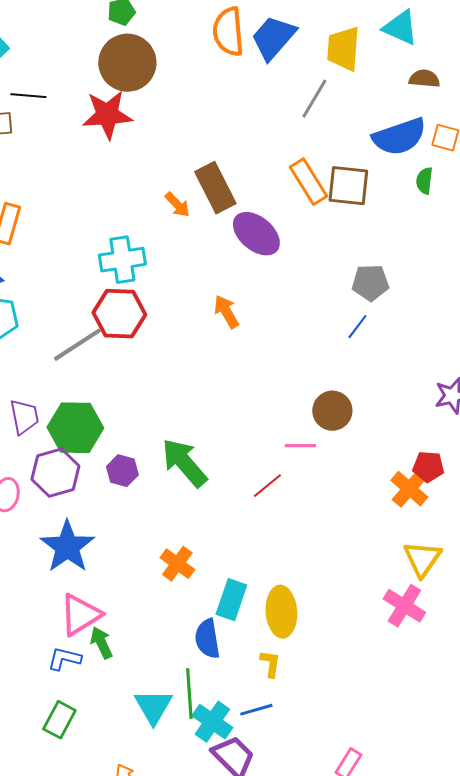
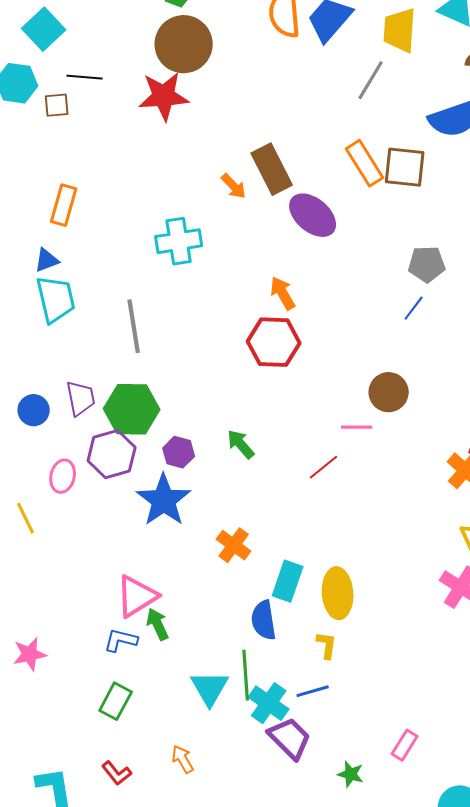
red hexagon: (119, 314) -> (274, 342), moved
gray line: (77, 345) -> (134, 326), turned -66
green arrow: (184, 463) -> (241, 444), size x0.6
blue star: (67, 547) -> (164, 500), moved

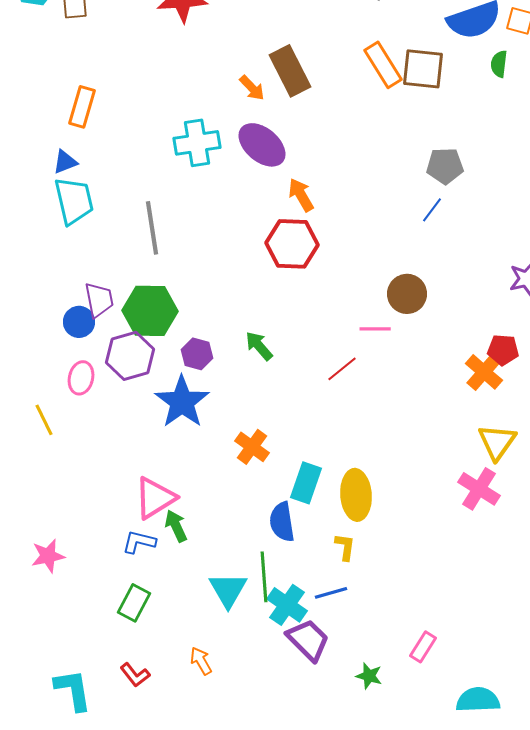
purple ellipse: (313, 215) -> (262, 145), moved
blue circle: (34, 410) -> (79, 322), moved

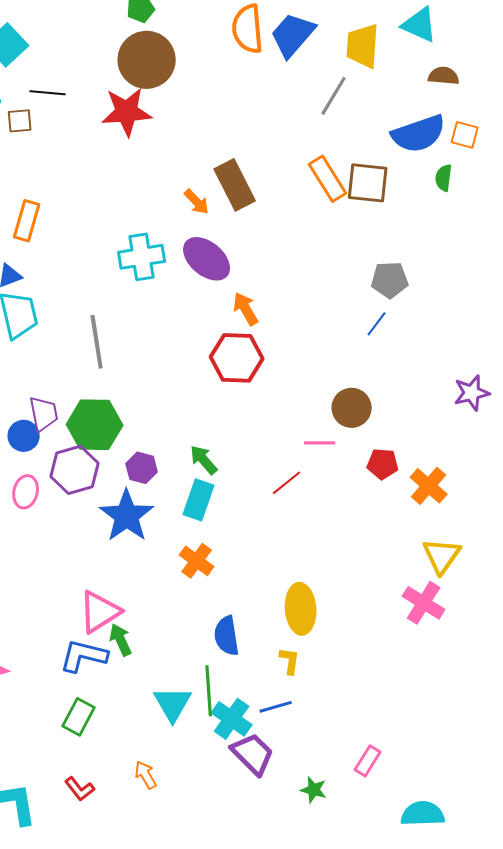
red pentagon: (503, 350) -> (383, 464), moved
cyan rectangle: (306, 483) -> (199, 500), moved
blue L-shape: (139, 542) -> (84, 656), size x1.4

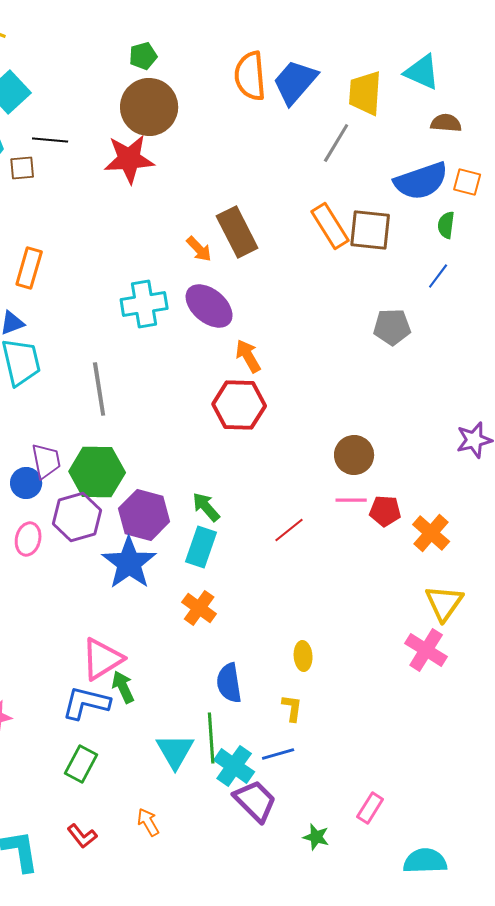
blue line: (377, 324) -> (438, 276), moved
pink line: (320, 443) -> (351, 500), moved
purple hexagon: (142, 468) -> (144, 515), size x1.6
yellow ellipse: (301, 609) -> (303, 656), size x0.6

